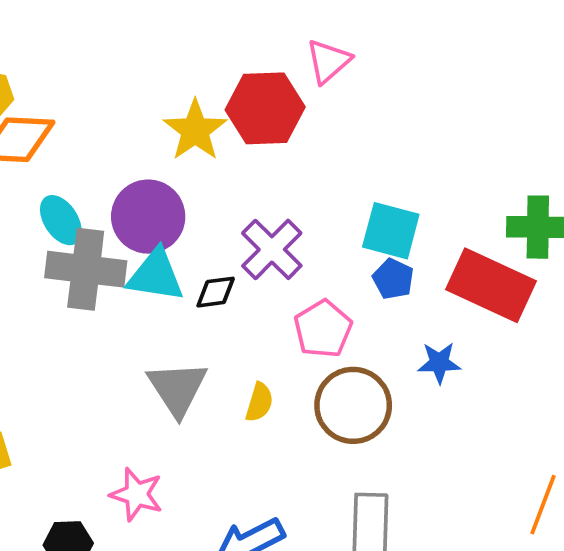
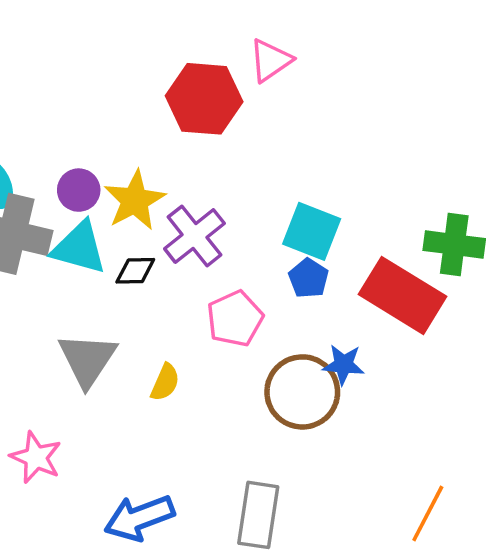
yellow star: (195, 130) -> (135, 200), moved
purple circle: (148, 217) -> (79, 190), size x0.6
brown circle: (353, 405) -> (302, 392), moved

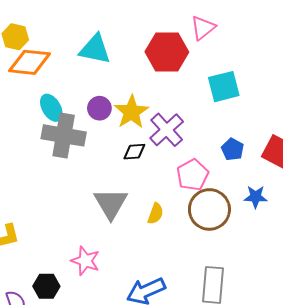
cyan square: (312, 231) -> (224, 87), moved, turned -32
cyan triangle: (79, 248) -> (95, 49), moved
brown circle: (302, 392) -> (209, 209), moved

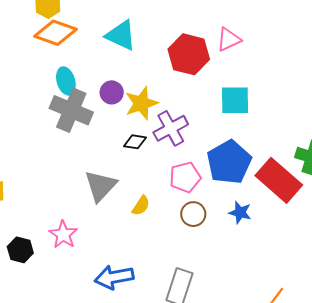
blue pentagon: (233, 149) -> (229, 162), size x2.0
brown circle: (209, 209) -> (193, 214), size x0.6

